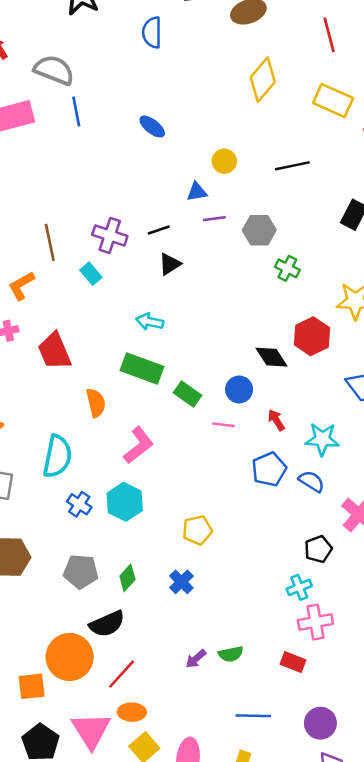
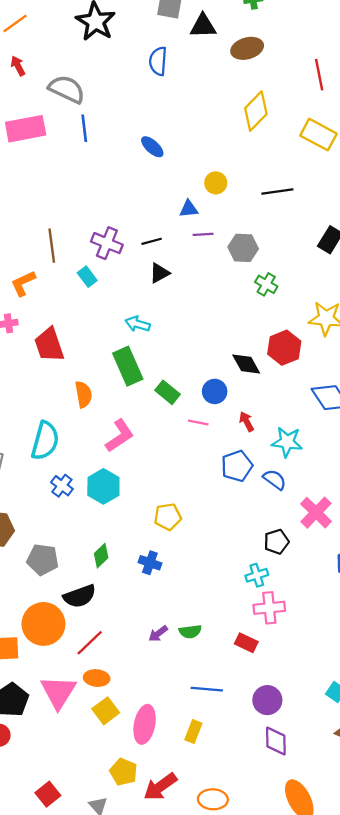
green rectangle: (142, 368) -> (128, 366), turned 42
gray pentagon: (81, 571) -> (43, 560), moved
blue cross: (181, 582) -> (150, 563), turned -30

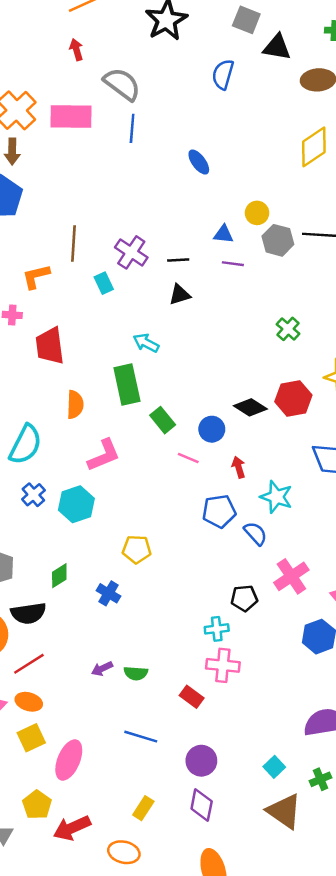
gray hexagon: (243, 248) -> (278, 240), moved
black diamond: (246, 364) -> (250, 407), turned -40
yellow rectangle: (193, 731) -> (143, 808), moved

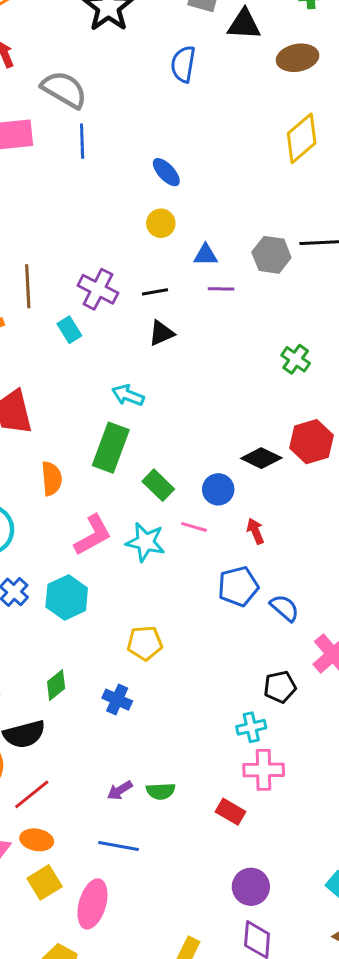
yellow circle: (257, 213) -> (161, 223), moved
green rectangle: (127, 385) -> (111, 448), turned 39
cyan star: (276, 497) -> (145, 542), moved
blue line: (141, 737) -> (119, 846), moved

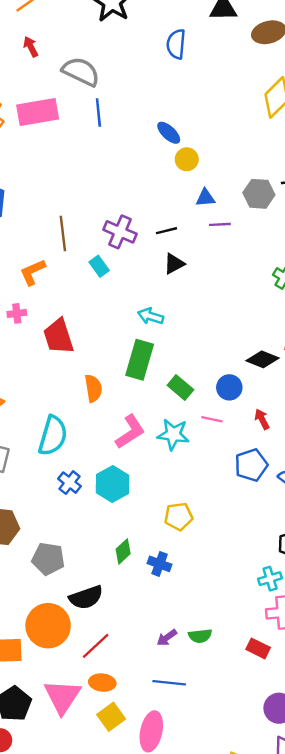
yellow circle: (161, 223) -> (187, 159), moved
green diamond: (56, 685) -> (123, 551), moved

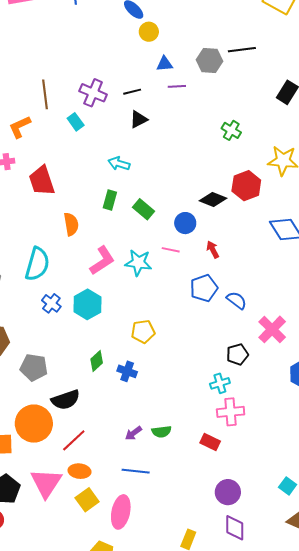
green rectangle: (140, 360) -> (110, 200), size x0.6
green rectangle: (180, 387) -> (143, 209), moved

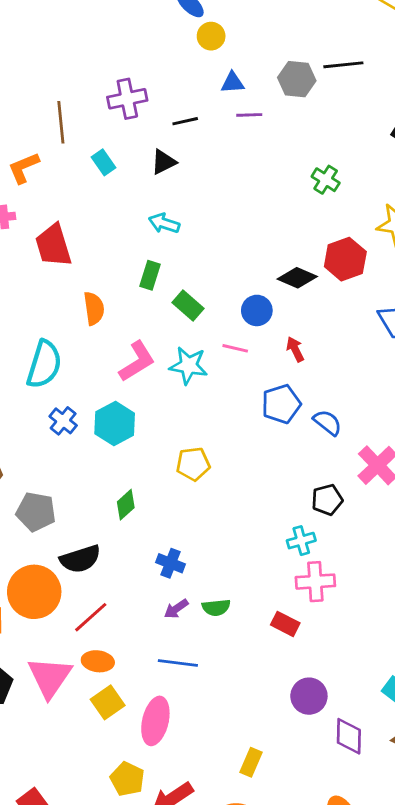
purple cross: (93, 93) -> (127, 99), moved, turned -36
black triangle: (139, 119) -> (164, 162), moved
green rectangle: (143, 209) -> (188, 305), moved
blue cross: (127, 371) -> (170, 563), moved
purple diamond: (235, 528) -> (349, 736), moved

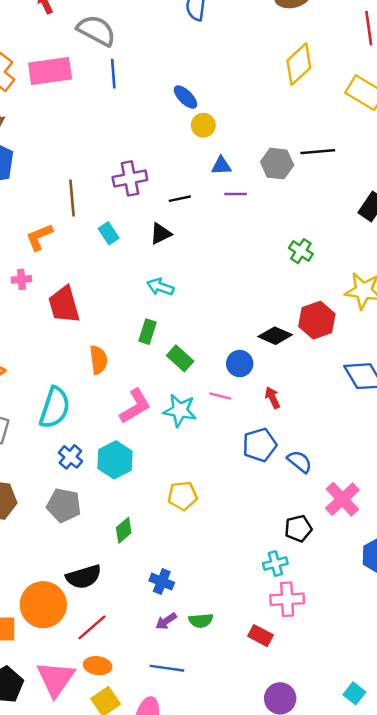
gray pentagon: (36, 512) -> (64, 505), moved

